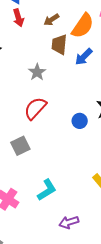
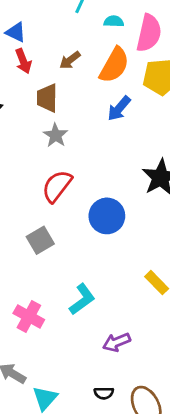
brown trapezoid: (59, 44) -> (47, 98), moved
blue circle: (80, 121) -> (107, 216), moved, size x1.6

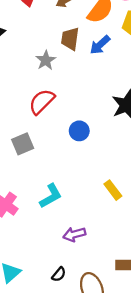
brown trapezoid: (47, 98) -> (70, 39), moved
blue circle: (107, 216) -> (79, 131), size x0.7
black semicircle: (104, 393) -> (59, 274), turned -56

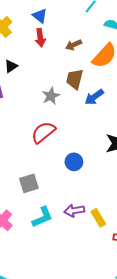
blue arrow: (100, 45) -> (94, 97), moved
gray square: (23, 144) -> (29, 183), moved
purple arrow: (74, 234) -> (74, 211), moved

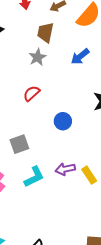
brown trapezoid: (75, 79) -> (45, 32), moved
red semicircle: (43, 132) -> (32, 93), size x0.7

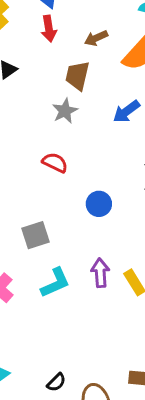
red semicircle: (32, 93) -> (55, 163), turned 66
purple arrow: (65, 169) -> (100, 273), turned 96

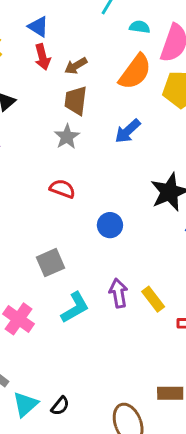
brown arrow: (96, 38) -> (76, 66), moved
black semicircle: (56, 382) -> (60, 406), moved

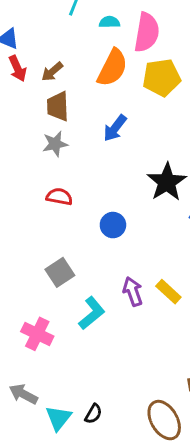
gray star: (67, 137) -> (55, 144), turned 30

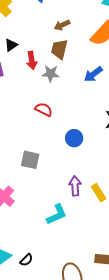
red arrow: (18, 68) -> (32, 60), moved
gray square: (60, 272) -> (30, 160), turned 30
cyan L-shape: (92, 313) -> (57, 214), moved

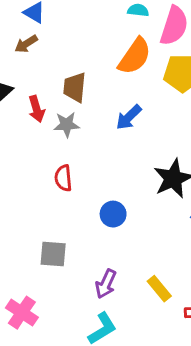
brown arrow: (62, 25) -> (26, 44), moved
red semicircle: (44, 109) -> (63, 178), turned -114
purple arrow: (75, 186) -> (106, 284), moved, turned -144

